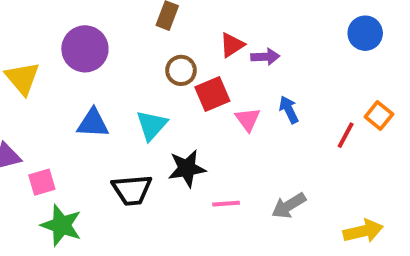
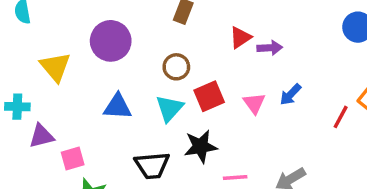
brown circle: (181, 70) -> (176, 67), moved
red square: (212, 94) -> (209, 96), moved
blue arrow: (289, 110) -> (290, 94), turned -110

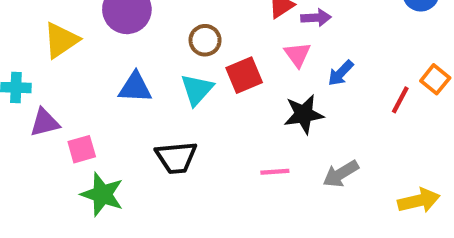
yellow triangle: (55, 67) -> (61, 40), turned 36
pink triangle: (254, 103) -> (297, 55), moved
black star: (201, 146) -> (304, 114), moved

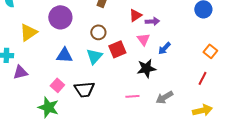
red line: (400, 100) -> (202, 78), moved
pink square: (82, 149) -> (57, 85), moved, turned -32

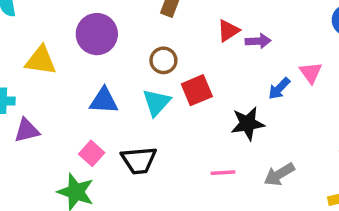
yellow triangle: (28, 32) -> (41, 60), turned 42
pink triangle: (143, 39) -> (311, 73), moved

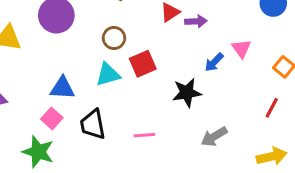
blue triangle: (104, 101) -> (62, 88), moved
cyan triangle: (156, 102) -> (108, 74), turned 32
black trapezoid: (139, 160) -> (93, 124), turned 84
pink line: (223, 173) -> (144, 135), moved

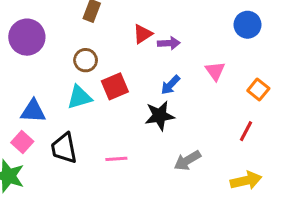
blue arrow: (214, 62) -> (170, 85), moved

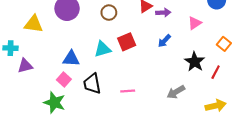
brown circle: (86, 60) -> (109, 13), moved
pink triangle: (215, 71) -> (195, 23), moved, turned 32
black star: (160, 116) -> (195, 62), moved, turned -30

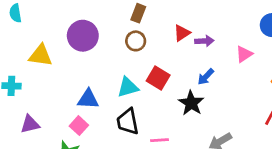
red square: (127, 42) -> (158, 78), turned -36
black star: (195, 62) -> (191, 103), moved
purple triangle: (25, 66) -> (30, 124), moved
black trapezoid: (92, 84) -> (128, 122), moved

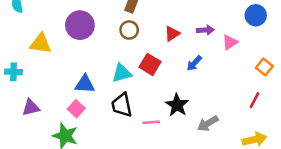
red triangle: (182, 33) -> (172, 34), moved
purple arrow: (204, 41) -> (205, 30), moved
black star: (191, 103) -> (177, 105), moved

